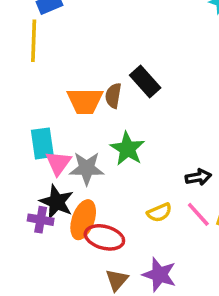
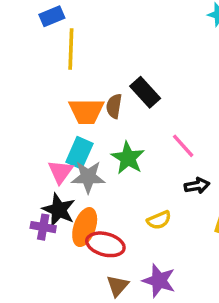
yellow line: (34, 41) -> (71, 49), moved
cyan rectangle: (42, 143) -> (79, 153), moved, turned 32
pink line: (198, 214) -> (183, 146), moved

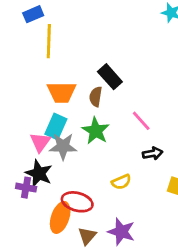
brown semicircle: (114, 106) -> (96, 97), moved
orange ellipse: (85, 227) -> (60, 217), moved

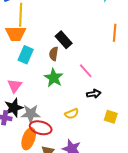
orange trapezoid: (62, 92) -> (16, 34), moved
cyan rectangle: (56, 126) -> (26, 55), moved
gray star: (63, 146) -> (31, 114), moved
black star: (39, 173) -> (14, 108), turned 30

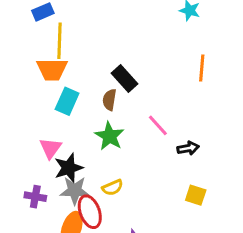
black arrow: (94, 94) -> (188, 148), moved
black star: (14, 108) -> (69, 168), moved
yellow semicircle: (72, 114) -> (112, 188), moved
red ellipse: (41, 128) -> (90, 212), turned 55

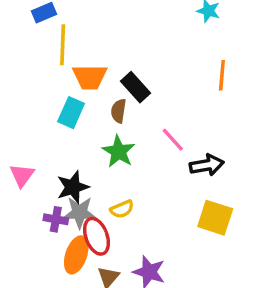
orange trapezoid: (52, 69) -> (90, 77), moved
pink triangle: (50, 148) -> (22, 175), moved
black arrow: (188, 148) -> (207, 165), size x1.4
yellow square: (196, 195) -> (215, 218), size x1.5
purple cross: (35, 197) -> (56, 219), moved

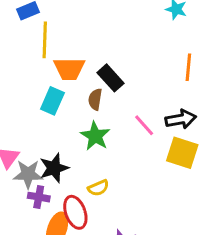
black arrow: (207, 165) -> (181, 119), moved
gray star: (80, 213) -> (28, 174), moved
yellow square: (215, 218) -> (182, 153), moved

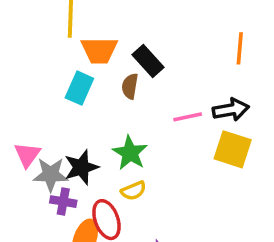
pink line: (144, 125) -> (188, 117), turned -60
green star: (95, 136) -> (130, 153), moved

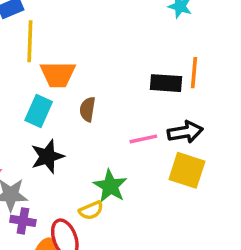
black rectangle: (148, 61) -> (166, 83), moved, turned -44
green star: (130, 153) -> (110, 186), moved
black star: (81, 167) -> (47, 156), moved

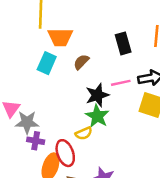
black rectangle: (166, 83) -> (123, 43), moved, turned 70
brown semicircle: (88, 109) -> (81, 62), turned 35
black star: (47, 156) -> (97, 95), moved

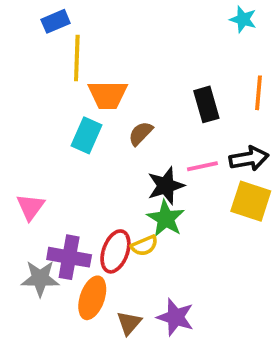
gray star: (27, 122) -> (40, 278), moved
purple cross: (36, 141) -> (69, 257), size x1.5
red ellipse: (65, 153) -> (115, 251), moved, turned 40

